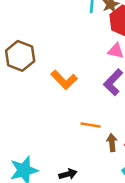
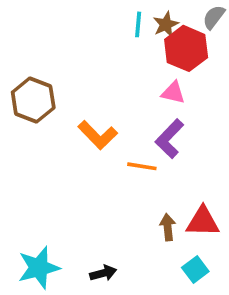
orange line: (91, 125) -> (142, 166), moved

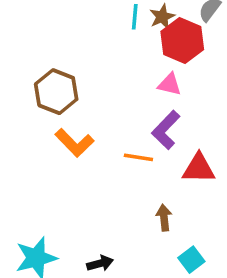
brown hexagon: (33, 100) -> (56, 92), moved
orange L-shape: (98, 135) -> (74, 143), moved
red triangle: (203, 222) -> (199, 168), moved

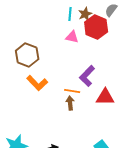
pink triangle: (169, 84) -> (72, 37), moved
brown arrow: (164, 218) -> (70, 103), moved

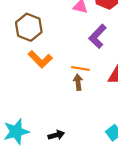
purple L-shape: (87, 76) -> (98, 36), moved

